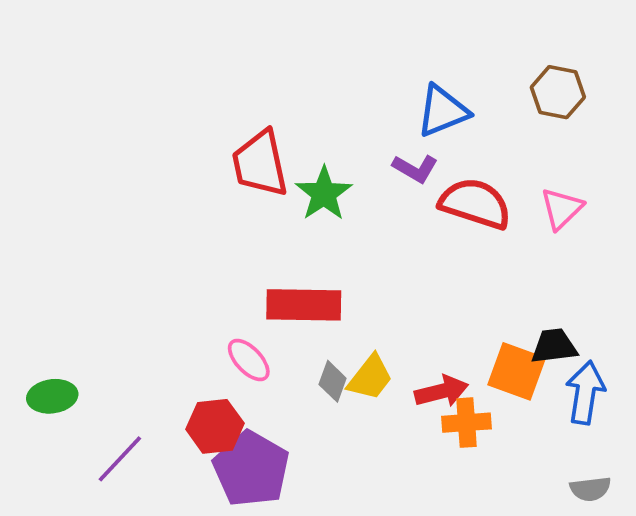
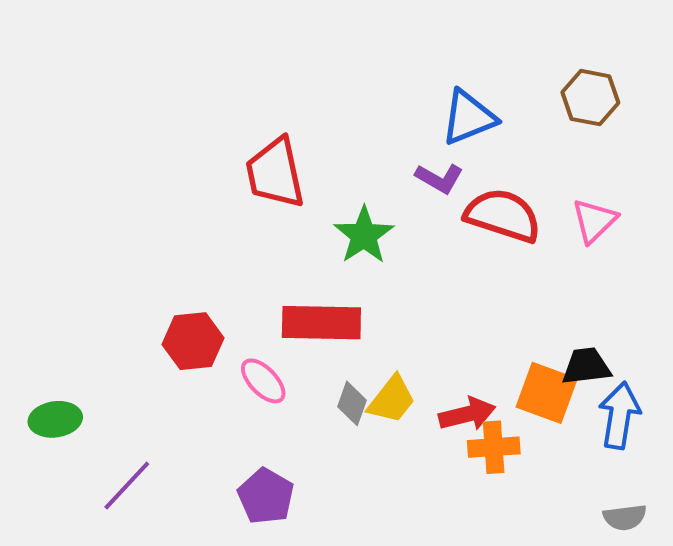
green star: (324, 194) -> (364, 235), moved
red hexagon: (215, 426) -> (193, 341), moved
purple pentagon: (251, 469) -> (266, 496), size x0.7

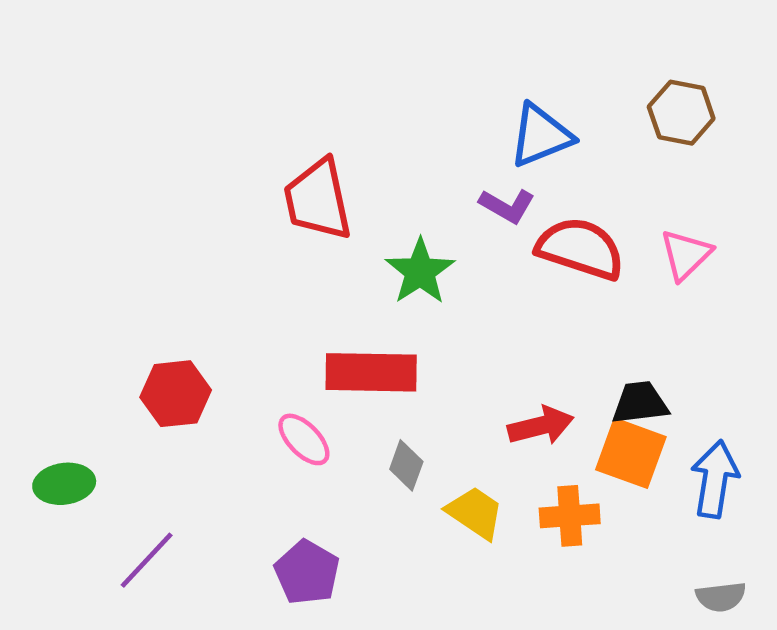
red hexagon: (193, 341) -> (176, 394), moved
black trapezoid: (586, 366) -> (640, 403), moved
yellow trapezoid: (392, 399) -> (475, 513), moved, turned -94
red arrow: (467, 414) -> (541, 426), moved

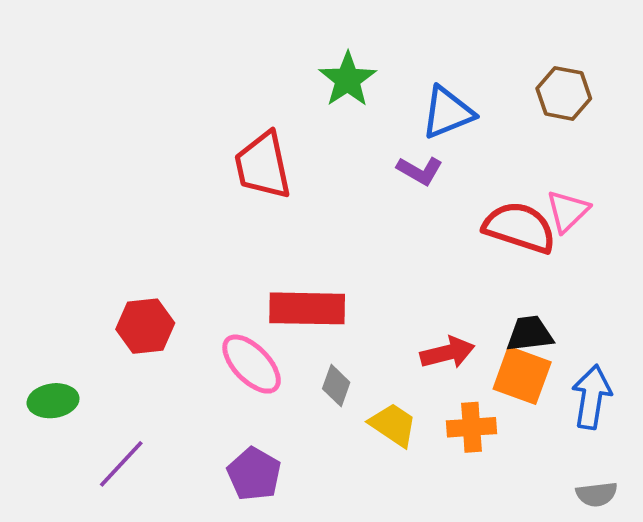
red semicircle: (580, 249) -> (520, 227), moved
green star: (420, 271) -> (348, 80), moved
pink ellipse: (304, 439) -> (252, 364), size x1.4

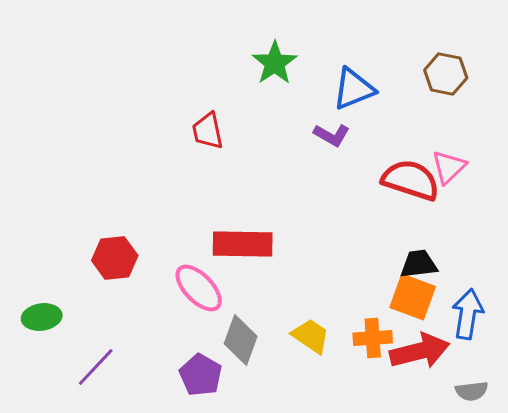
red trapezoid: (263, 166) -> (208, 131), size x0.7
red arrow: (447, 353) -> (420, 351), moved, size x1.4
gray diamond: (336, 386) -> (241, 340), moved, size x1.5

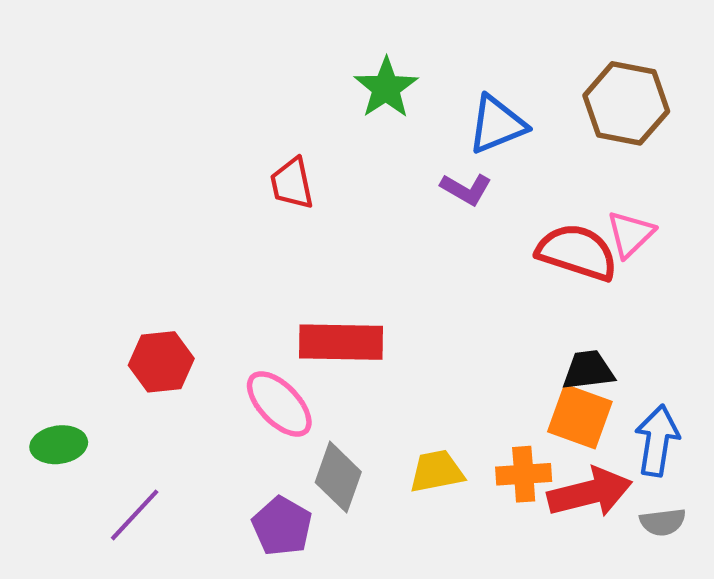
brown hexagon: (446, 74) -> (626, 103), size x1.4
yellow trapezoid: (311, 336) -> (437, 471), turned -45
gray semicircle: (472, 391) -> (663, 522), moved

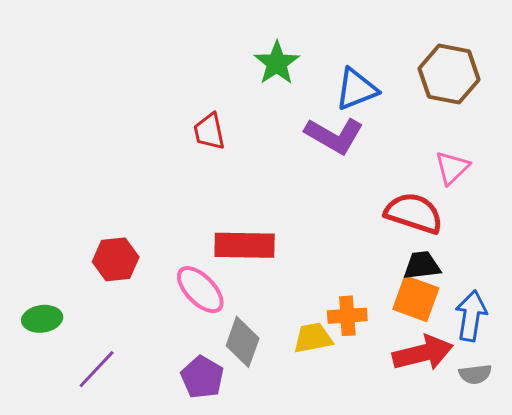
purple L-shape: (466, 189) -> (334, 135), size x1.6
red semicircle: (577, 252) -> (414, 213), moved
orange cross: (524, 474) -> (347, 316), moved

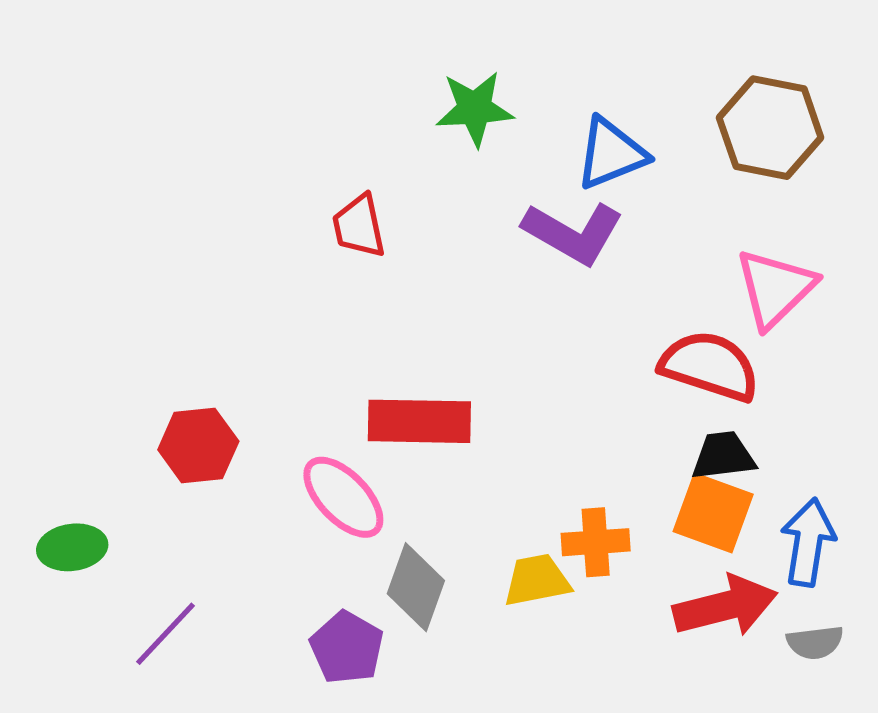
green star: (277, 63) -> (475, 109), turned 30
pink triangle: (452, 168) -> (775, 288), size x1.4

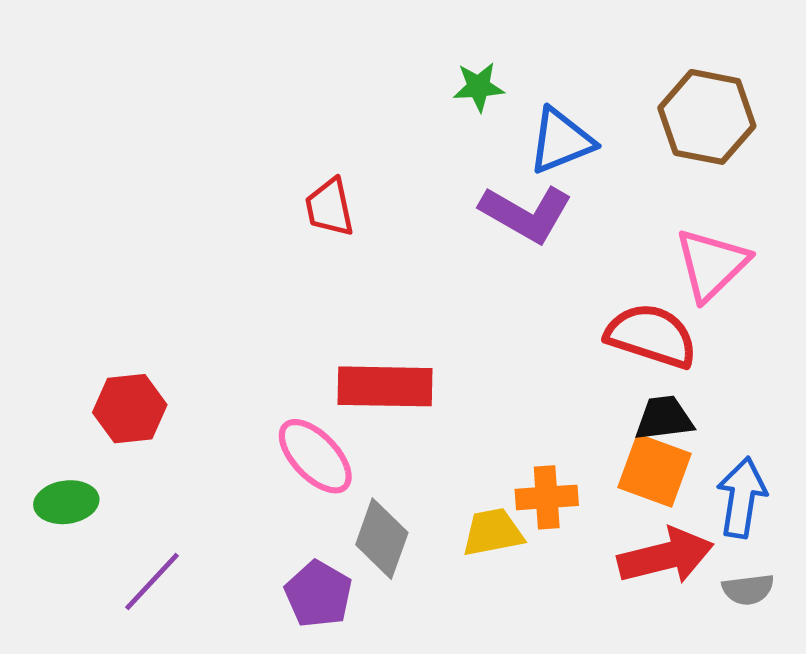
green star: (475, 109) -> (479, 87), moved, size x0.7
red hexagon: (198, 445) -> (130, 409), moved

